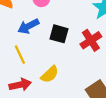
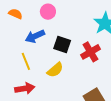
yellow semicircle: (50, 74) -> (55, 70), moved

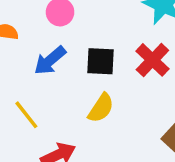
yellow line: (26, 61) -> (26, 115), moved

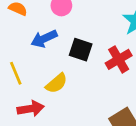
yellow semicircle: (101, 108) -> (56, 83), moved

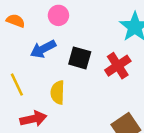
yellow semicircle: (56, 83) -> (58, 92), turned 135

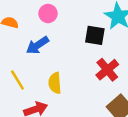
black square: (80, 58) -> (95, 35), moved
red cross: (118, 66) -> (107, 70), moved

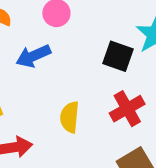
yellow semicircle: (55, 83) -> (70, 117), moved

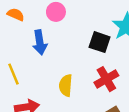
blue arrow: (33, 56) -> (40, 42), turned -75

